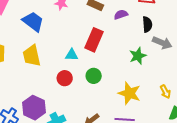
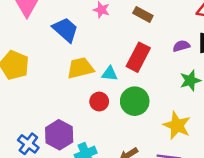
purple semicircle: (121, 15) -> (181, 46), moved
yellow trapezoid: (32, 56) -> (80, 68), moved, turned 85
green circle: (94, 76) -> (135, 101), size x1.5

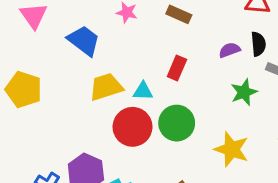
red rectangle: (138, 57) -> (177, 68), size x0.7
red circle: (99, 102) -> (133, 127), size x1.6

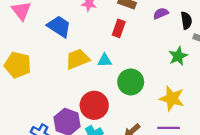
purple semicircle: (230, 50) -> (161, 13), moved
red rectangle: (177, 68) -> (119, 28), moved
red circle: (133, 127) -> (94, 105), moved

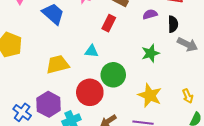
green star: (178, 56) -> (150, 53), moved
yellow trapezoid: (78, 59) -> (58, 64), moved
red circle: (94, 105) -> (90, 92), moved

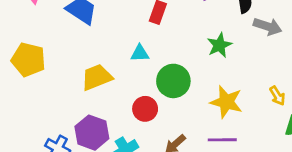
red circle: (90, 92) -> (145, 109), size x0.7

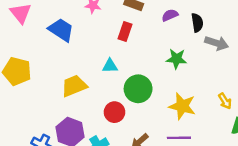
green star: (219, 45) -> (176, 59), turned 30

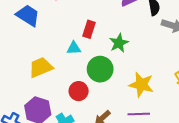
red rectangle: (125, 32) -> (89, 29), moved
green star: (176, 59) -> (119, 43), moved, turned -30

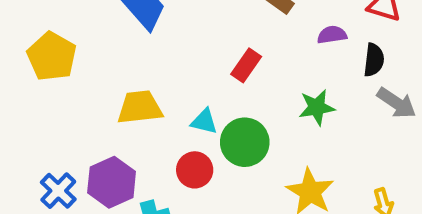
green star: (119, 43) -> (317, 107), moved
cyan triangle: (74, 48) -> (204, 121), moved

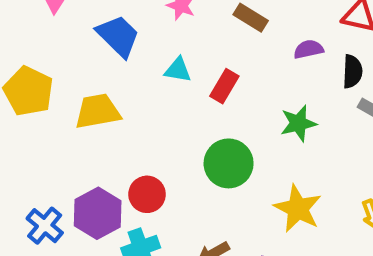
yellow trapezoid: (140, 107) -> (98, 111), moved
cyan triangle: (204, 121) -> (178, 70), moved
red circle: (195, 170) -> (147, 194), moved

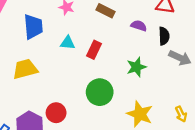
blue trapezoid: (118, 36) -> (33, 27), turned 45
purple semicircle: (308, 49) -> (139, 26), turned 35

